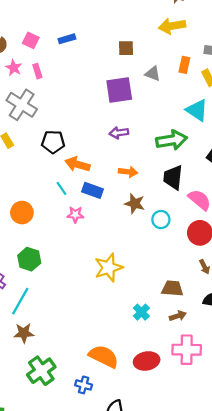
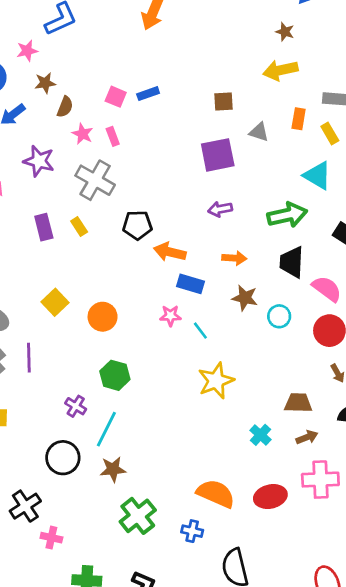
pink square: (31, 40) -> (116, 97), moved
cyan line: (61, 188) -> (200, 331), moved

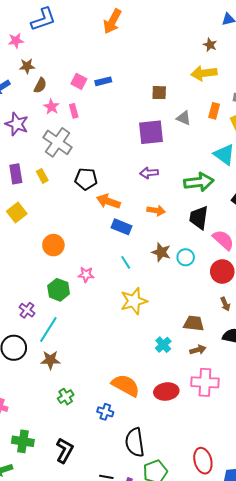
brown star: (245, 298) -> (161, 252), moved
yellow square: (55, 302) -> (17, 213), moved
pink star: (170, 316) -> (86, 275), moved
green cross: (138, 516) -> (66, 397), size x0.6

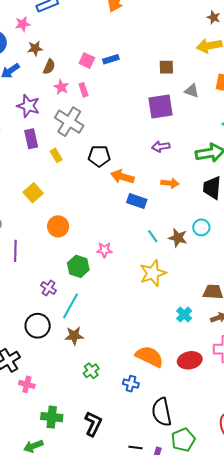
purple rectangle: (16, 174) -> (31, 139), moved
orange circle: (53, 245) -> (58, 226), moved
brown star: (161, 252) -> (178, 238), moved
cyan line: (126, 262) -> (153, 236), moved

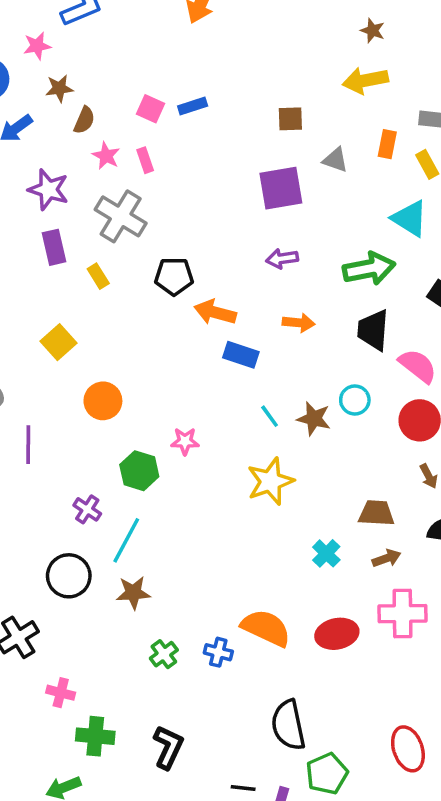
pink cross: (27, 384) -> (61, 693), moved
blue cross: (131, 384) -> (218, 652), moved

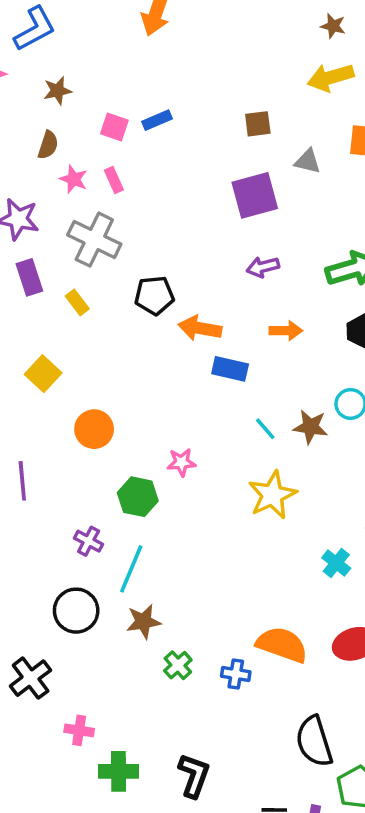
brown star: (59, 88) -> (57, 91), moved
green cross: (164, 654) -> (178, 665), moved

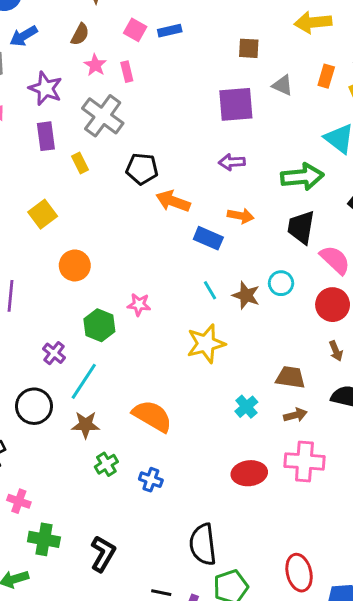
blue rectangle: (230, 369) -> (208, 238), moved
orange semicircle: (282, 645) -> (152, 416), moved

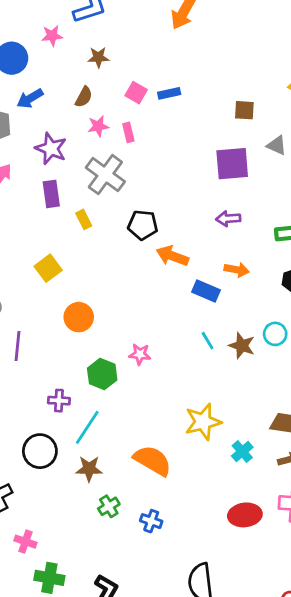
pink star: (95, 65) -> (98, 126), turned 30
yellow star: (206, 344) -> (203, 422), moved
purple cross: (54, 353) -> (59, 401), turned -35

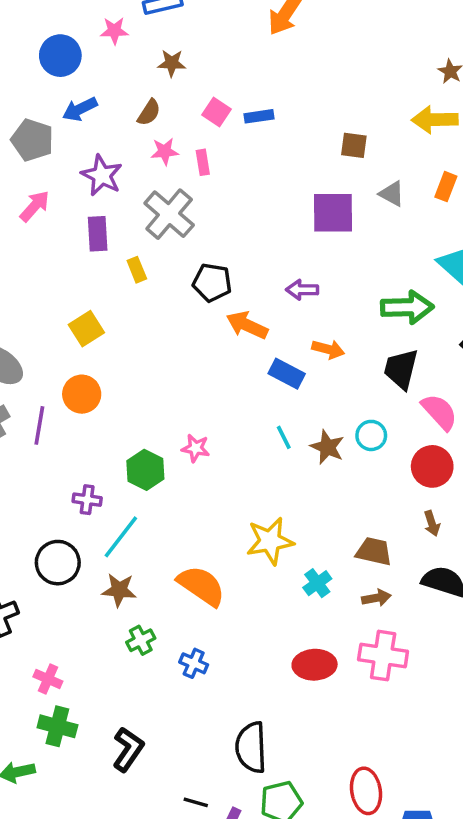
purple arrow: (228, 219) -> (302, 290), moved
orange circle: (79, 317) -> (82, 394), moved
pink cross: (25, 542) -> (48, 679), moved

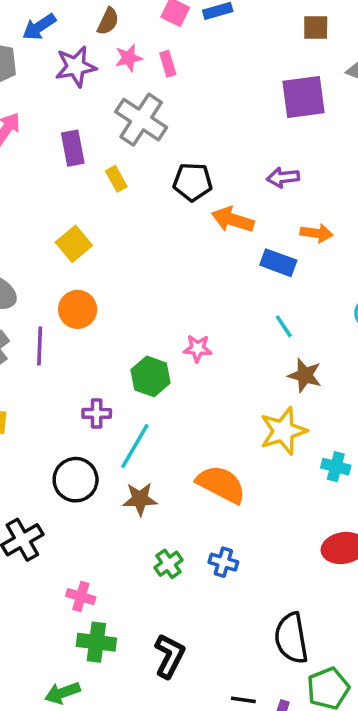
purple star: (102, 175) -> (76, 67), moved, turned -30
brown star: (327, 447) -> (305, 375), moved
cyan cross: (317, 583) -> (336, 467), turned -32
green cross: (141, 640) -> (168, 564), moved

